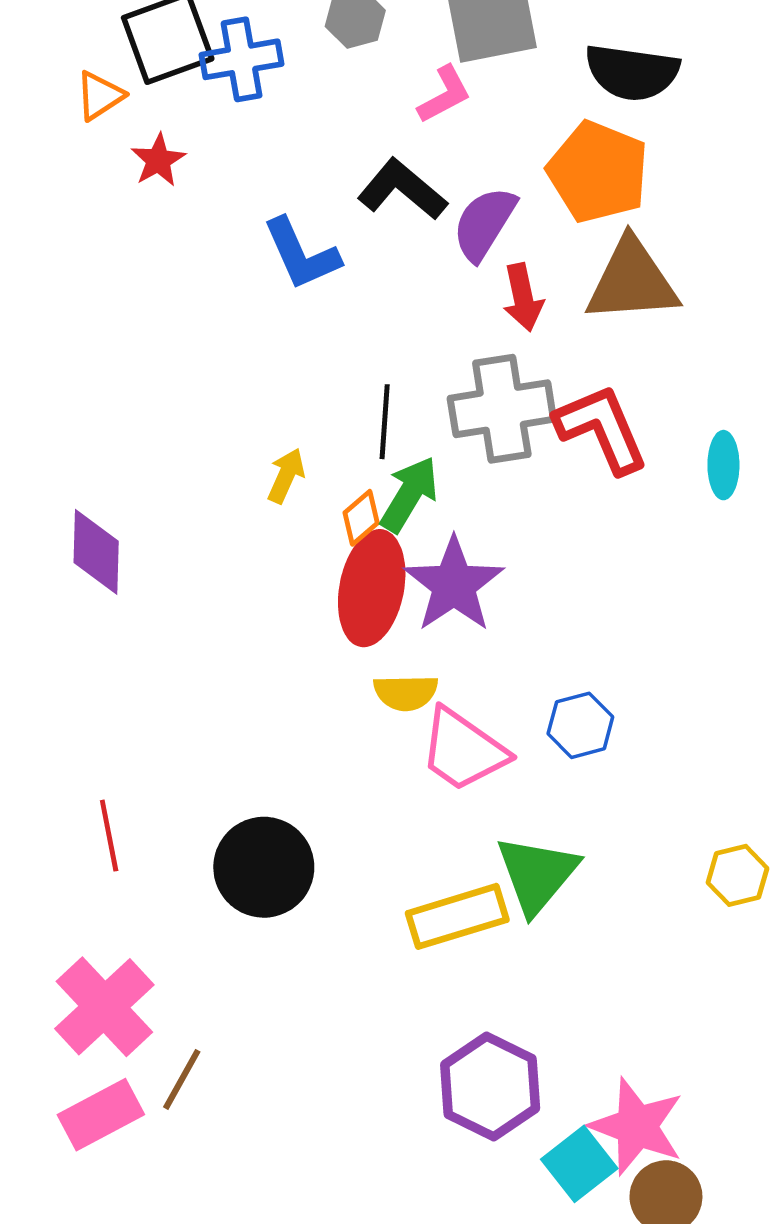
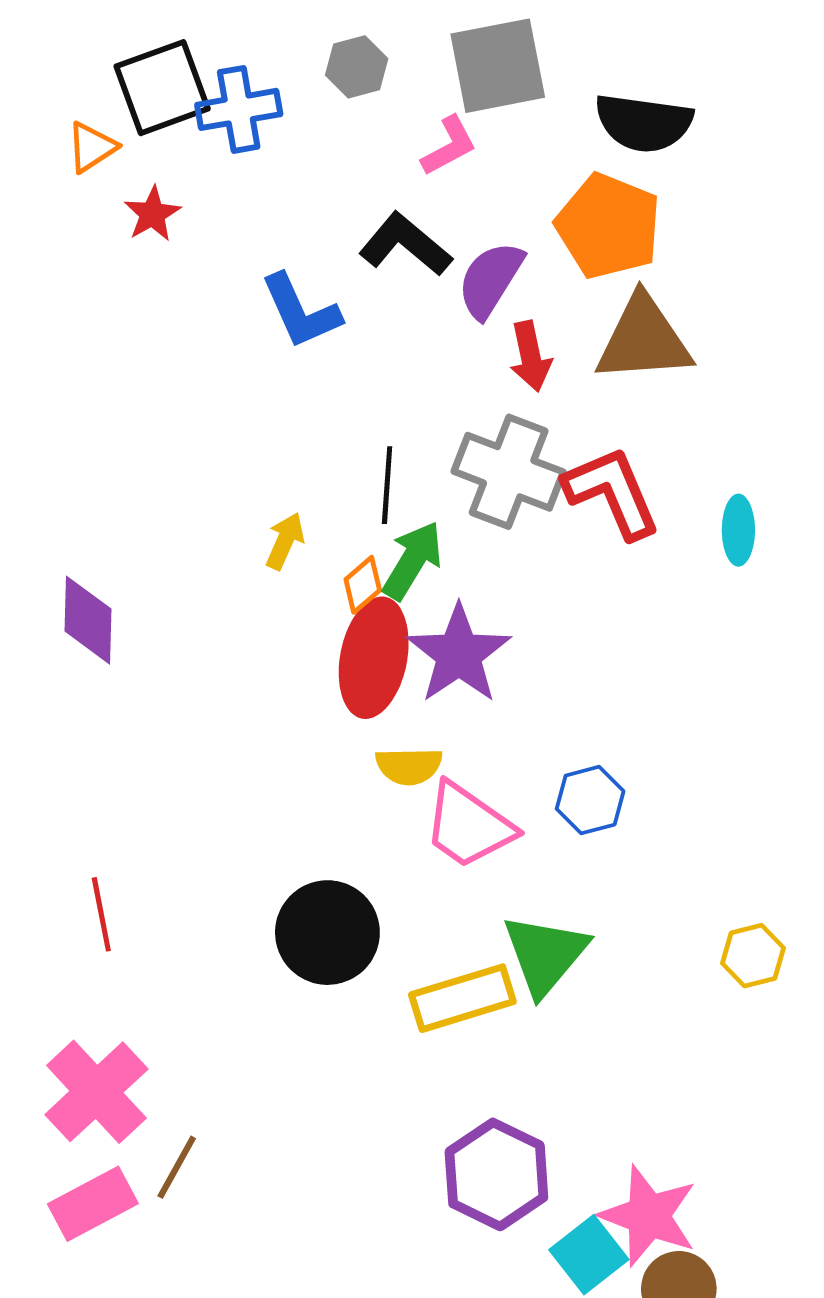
gray cross: (502, 409) -> (509, 472), turned 30
black circle: (264, 867) -> (327, 933), moved

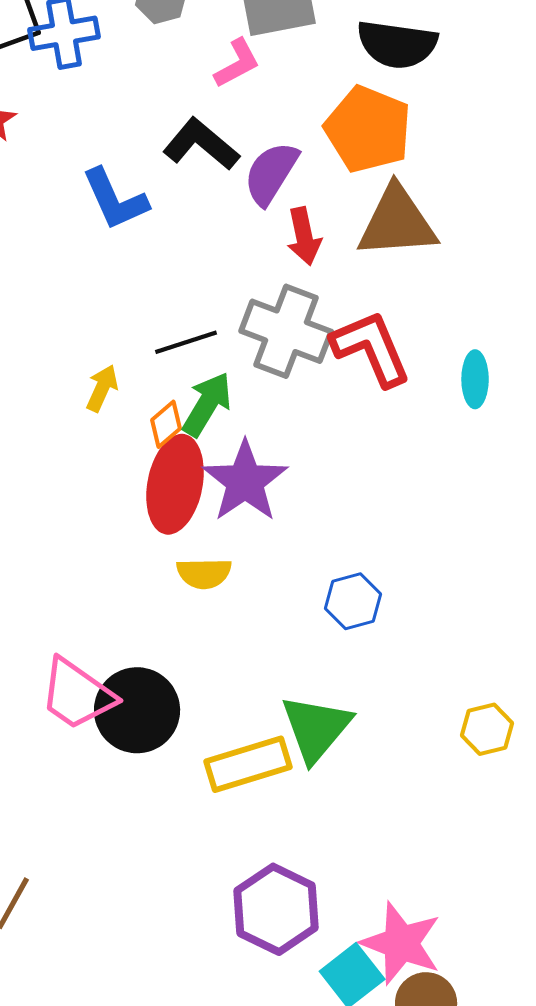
black line: (387, 485) -> (186, 342), turned 68
pink trapezoid: (468, 826) -> (77, 694), moved

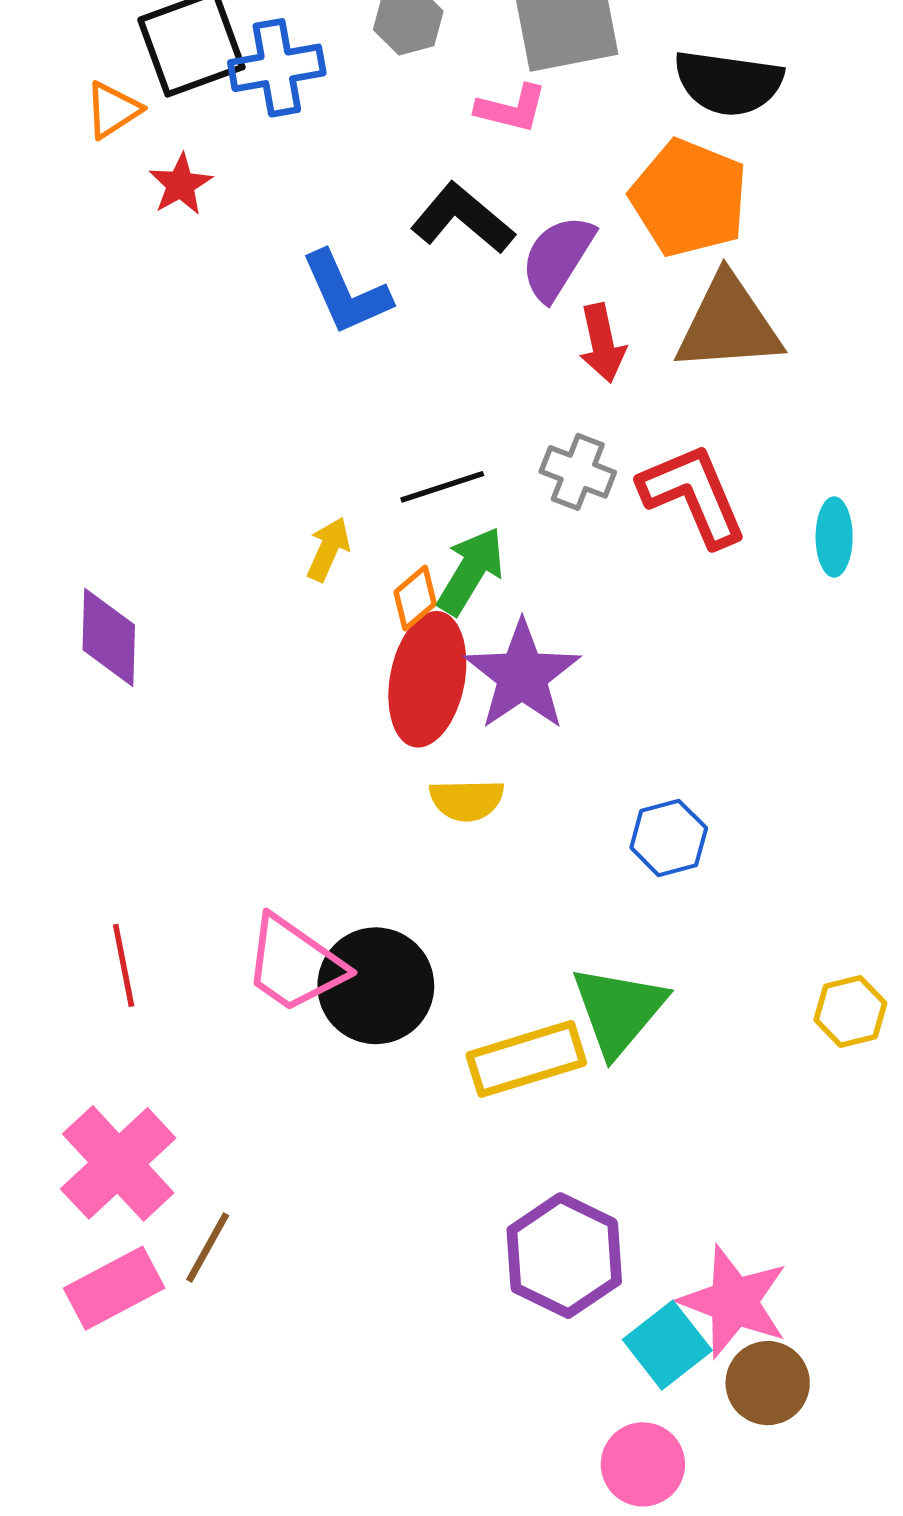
pink L-shape: (237, 63) -> (511, 108), turned 42
gray cross: (286, 331) -> (578, 472), size x0.6

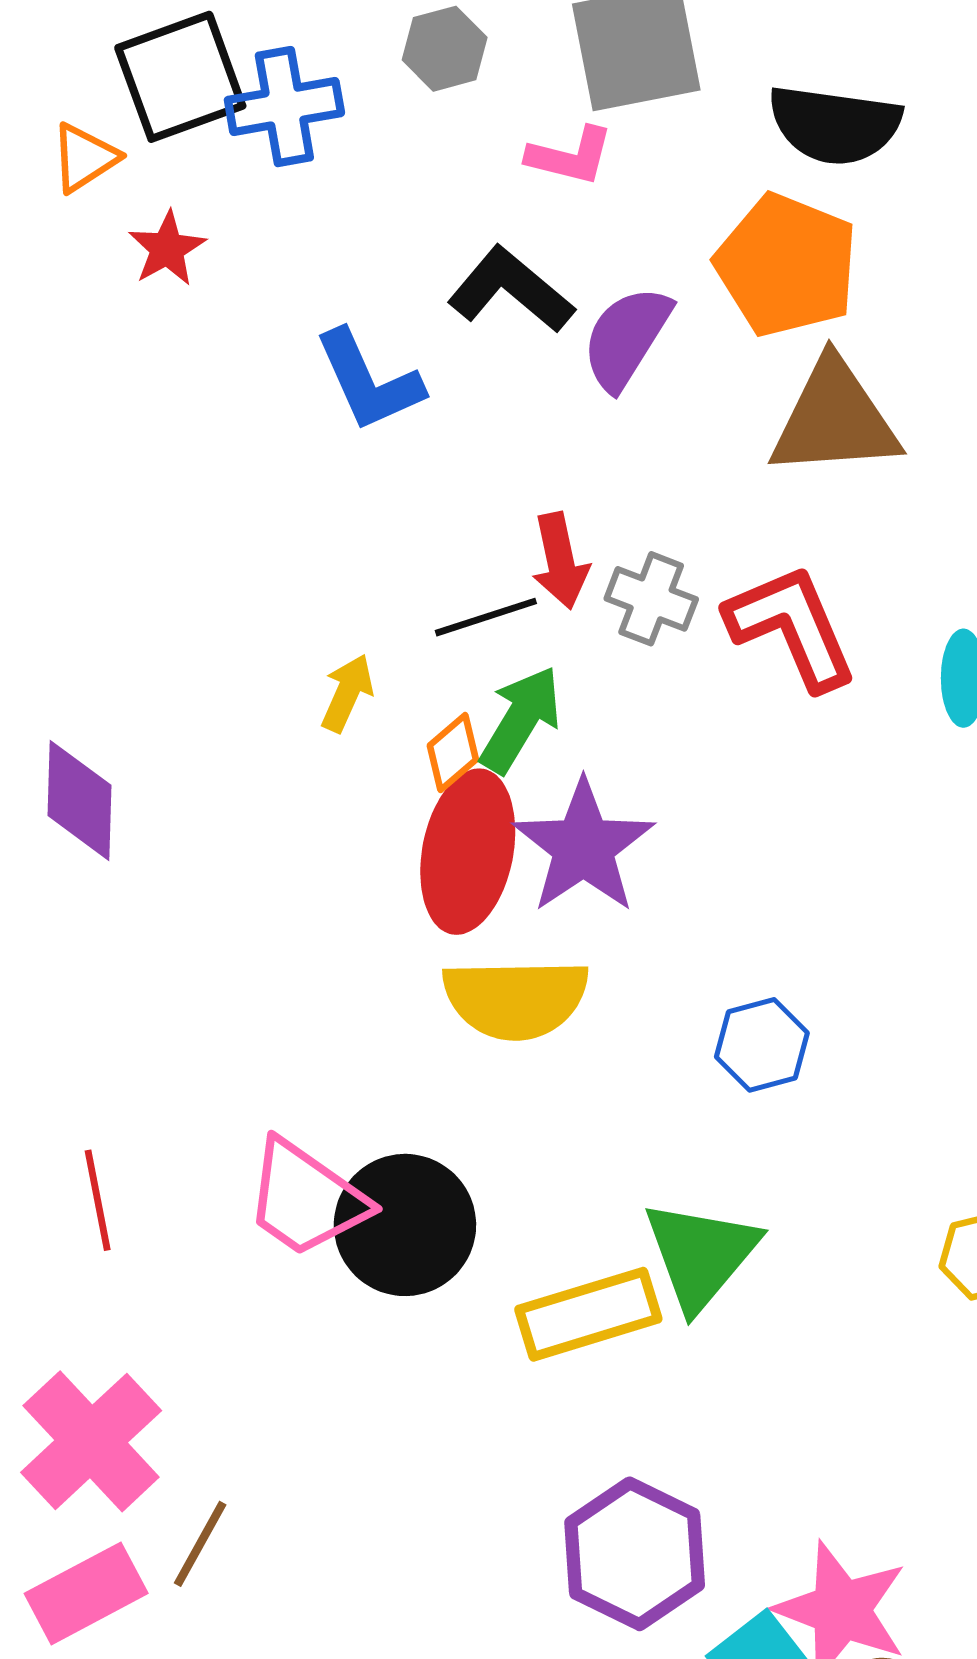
red arrow: (602, 343) -> (560, 561), moved
yellow semicircle: (467, 800) -> (516, 999), size x1.6

